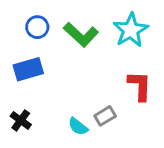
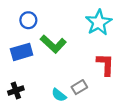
green L-shape: (81, 35) -> (53, 44), moved
black cross: (21, 120) -> (16, 90), turned 35

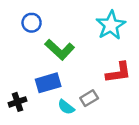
blue rectangle: (22, 52) -> (48, 83), moved
red L-shape: (105, 64) -> (118, 73), turned 80

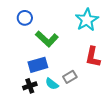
red L-shape: (118, 73) -> (93, 57), turned 110
black cross: (18, 102) -> (30, 86), moved

